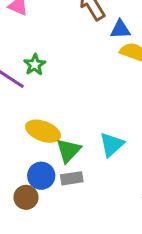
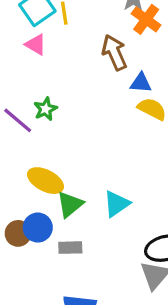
gray rectangle: (72, 178) -> (70, 248), moved
brown circle: (26, 197) -> (18, 233), moved

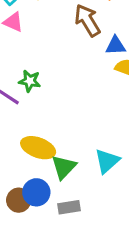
green star: (45, 109) -> (30, 81), turned -30

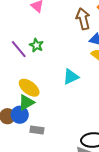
cyan triangle: (107, 161) -> (71, 77), moved
green triangle: (64, 167) -> (26, 102), moved

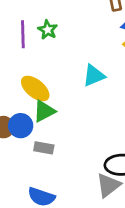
purple line: (19, 49) -> (23, 34), turned 36
green triangle: (26, 102) -> (44, 111), moved

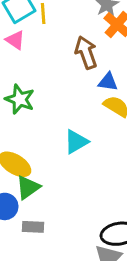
green star: (48, 30) -> (20, 99), size x1.4

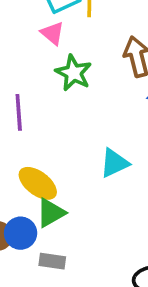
green star: (20, 99) -> (74, 73), moved

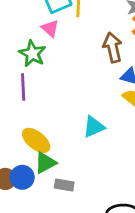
green star: (74, 73) -> (32, 54), moved
gray rectangle: (52, 261) -> (64, 185), moved

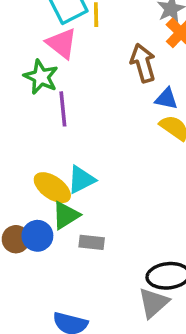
pink triangle: (50, 28) -> (62, 43), size x1.4
purple line: (23, 87) -> (63, 109), moved
cyan triangle: (94, 127) -> (81, 180), moved

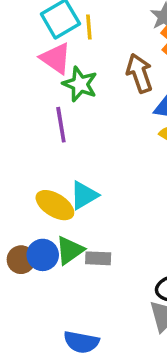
green star: (41, 77) -> (80, 84), moved
green triangle: (66, 215) -> (70, 250), moved

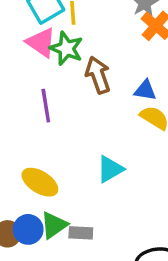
brown arrow: (139, 73) -> (98, 75), moved
green star: (80, 84) -> (66, 48), moved
cyan triangle: (84, 195) -> (110, 169), moved

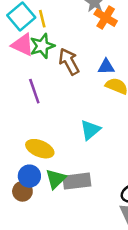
green star: (66, 48) -> (42, 46), turned -30
blue circle: (28, 229) -> (29, 176), moved
gray rectangle: (81, 233) -> (77, 181), size x1.5

